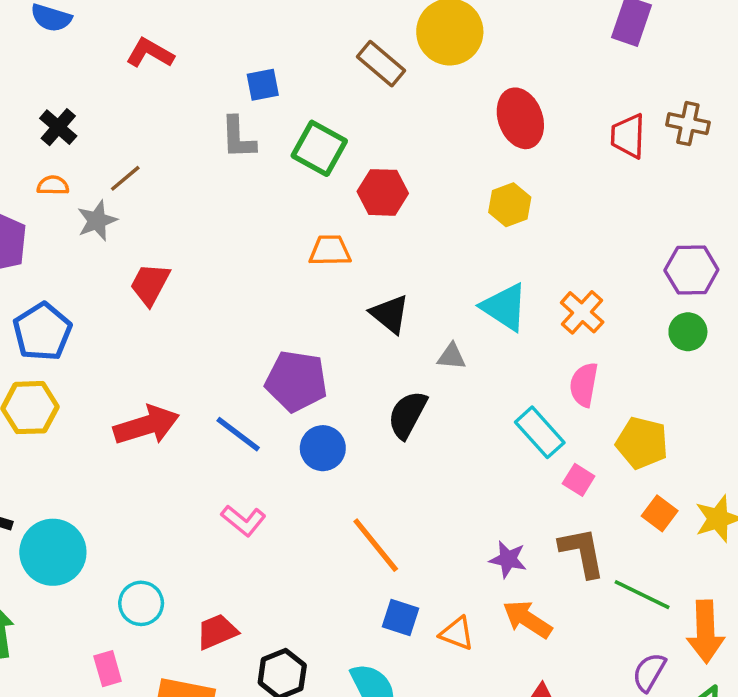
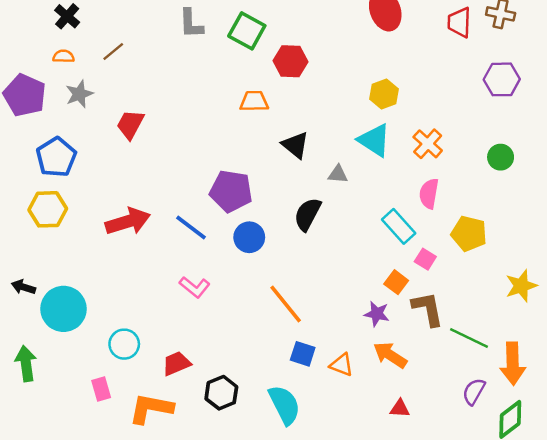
yellow hexagon: (510, 205) -> (384, 94), moved
gray star: (97, 221) -> (79, 94), moved
purple hexagon: (691, 270) -> (502, 79), moved
orange square: (660, 513) -> (396, 282), moved

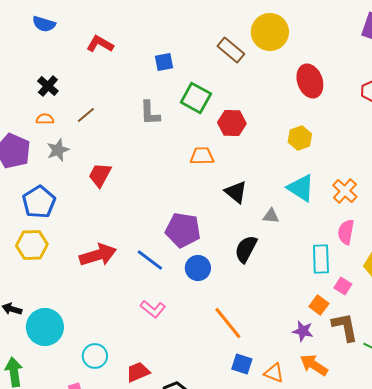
gray L-shape: (191, 24) -> (150, 113), moved
yellow hexagon: (384, 94) -> (300, 138), moved
cyan rectangle: (399, 226) -> (321, 259), turned 40

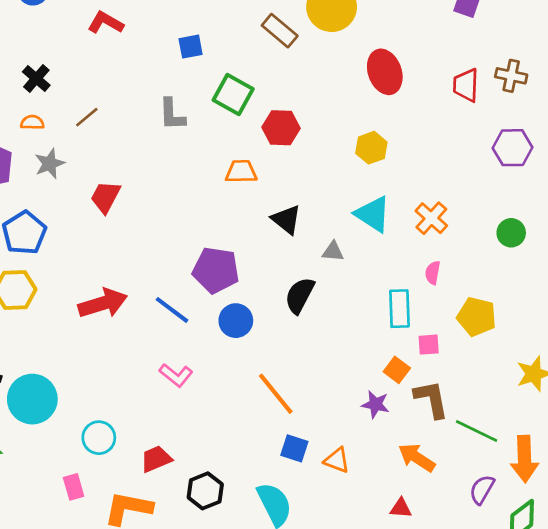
pink semicircle: (346, 232) -> (433, 273), size x0.7
pink square: (343, 286) -> (429, 345), turned -36
orange arrow: (314, 365) -> (417, 458), moved

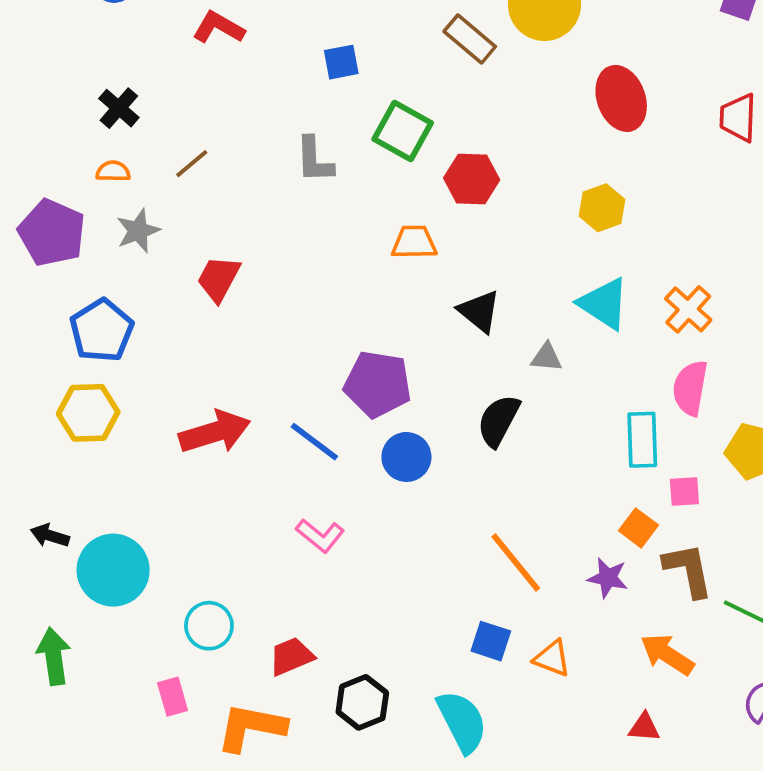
pink semicircle: (433, 273) -> (690, 388), size x1.6
orange line: (276, 394) -> (516, 562), moved

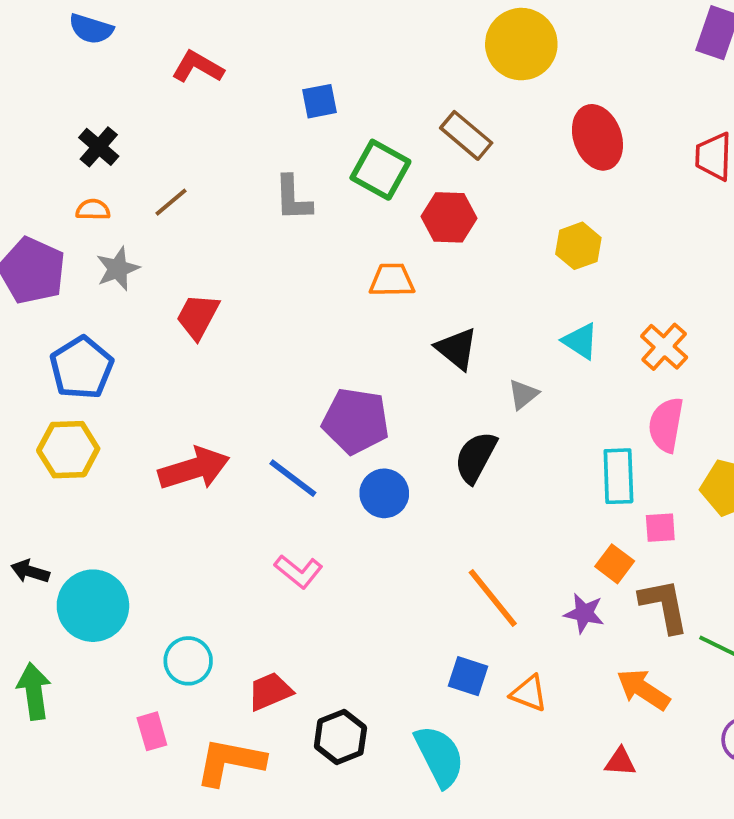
brown rectangle: (470, 39) -> (466, 135), moved
cyan triangle: (604, 304) -> (580, 341), size x0.7
gray triangle: (546, 357) -> (523, 394), turned -44

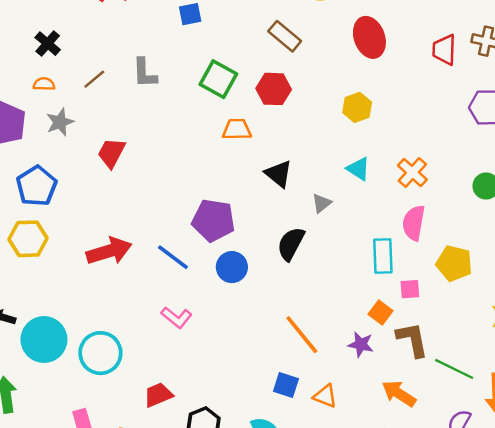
green square: (380, 170) -> (218, 79), moved
gray L-shape: (293, 198) -> (145, 73), moved
cyan circle: (188, 661) -> (100, 353), moved, size x1.4

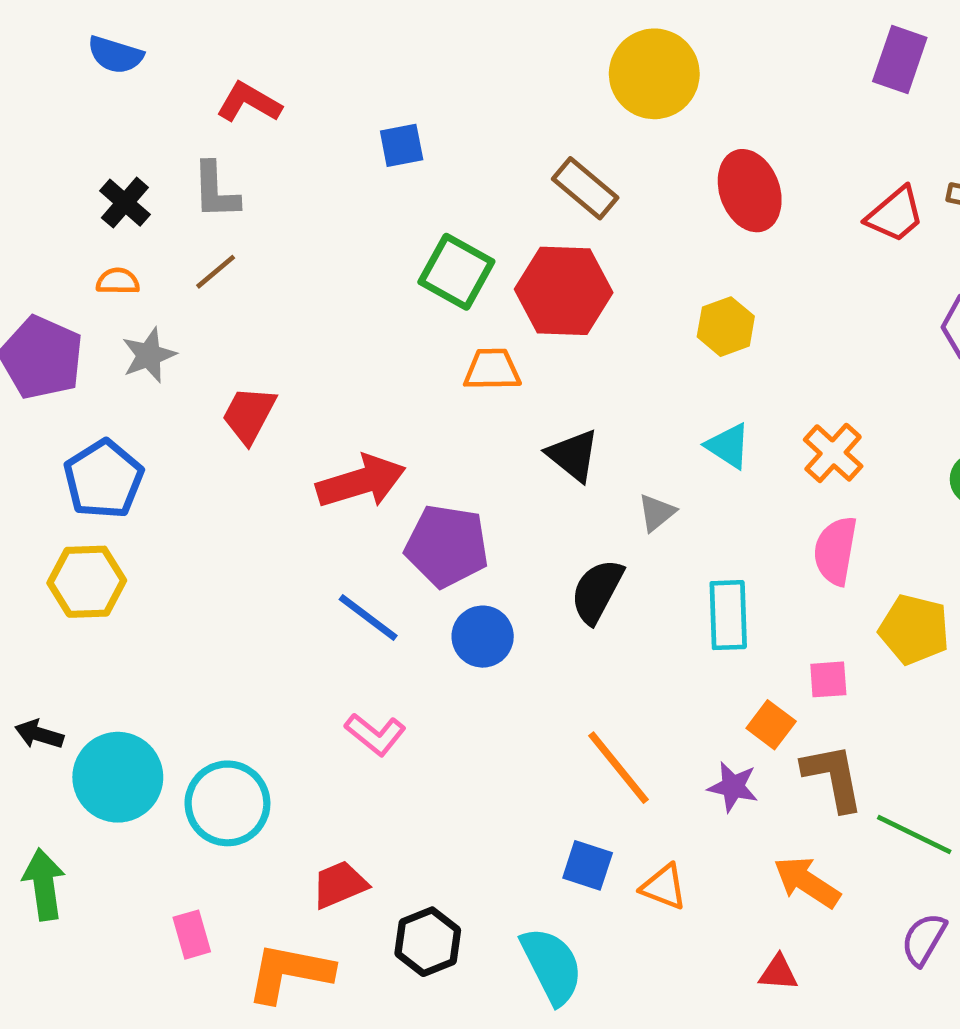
red trapezoid: (444, 50) -> (895, 215), turned -132
gray L-shape: (145, 73) -> (216, 191), moved
red hexagon: (274, 89) -> (564, 291), size x1.4
red arrow: (109, 251) -> (361, 482), moved
cyan rectangle: (383, 256) -> (728, 615), moved

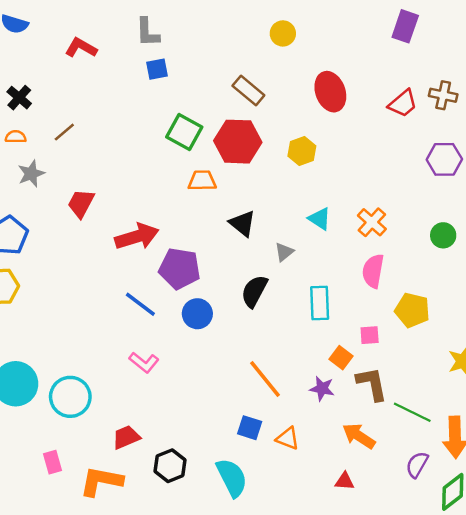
yellow circle: (654, 74) -> (283, 33), size x0.6
gray L-shape: (216, 191) -> (147, 32), moved
yellow hexagon: (726, 327) -> (302, 151), moved

